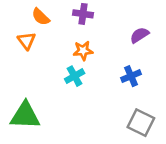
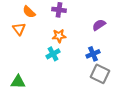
green triangle: (25, 116) -> (18, 82), size x0.7
gray square: (141, 123) -> (100, 74), moved

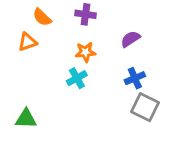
purple semicircle: (99, 25) -> (130, 39), moved
orange triangle: (19, 29) -> (27, 42), turned 48

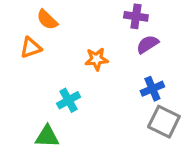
purple cross: (86, 14) -> (136, 16), moved
cyan cross: (77, 78) -> (69, 100), moved
green triangle: (26, 119) -> (47, 136), moved

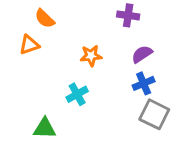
purple semicircle: (147, 44) -> (142, 54), moved
cyan cross: (69, 100) -> (77, 94), moved

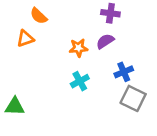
purple semicircle: (142, 54) -> (105, 41), moved
cyan cross: (77, 94) -> (80, 81), moved
green triangle: (45, 128) -> (15, 106), moved

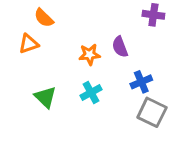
purple cross: (110, 13) -> (153, 15), moved
purple semicircle: (105, 41) -> (120, 47), turned -78
green triangle: (15, 106) -> (45, 97), moved, turned 42

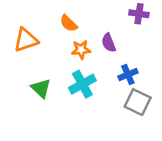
orange semicircle: (44, 18) -> (69, 23), moved
orange triangle: (29, 44) -> (26, 40), size x1.4
cyan cross: (91, 93) -> (82, 84), size x1.4

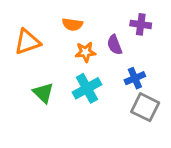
purple cross: (139, 14) -> (141, 24), moved
orange semicircle: (69, 23) -> (72, 24), turned -36

